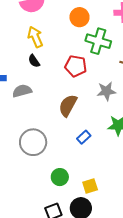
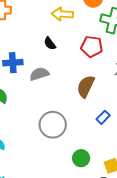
yellow arrow: (35, 37) -> (62, 14), moved, turned -60

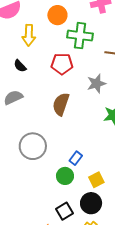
yellow arrow: (62, 14) -> (29, 35), turned -85
blue rectangle: (103, 117) -> (76, 158), moved

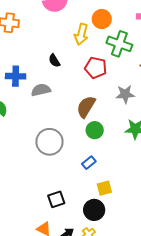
yellow arrow: (29, 35) -> (81, 34), moved
green circle: (65, 176) -> (95, 130), moved
black square: (65, 211) -> (56, 199), moved

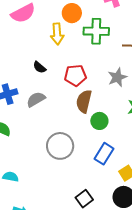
red pentagon: (96, 68) -> (75, 75), moved
blue rectangle: (89, 163) -> (104, 154), size x1.5

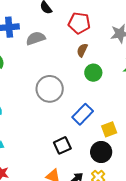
brown semicircle: (84, 101) -> (82, 50), size x0.6
blue rectangle: (104, 154) -> (83, 114), moved

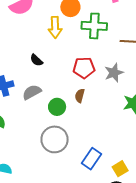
red pentagon: (79, 23) -> (84, 68), moved
green circle: (93, 73) -> (57, 107), moved

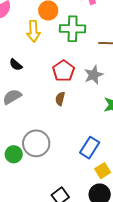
red pentagon: (84, 68) -> (63, 71), turned -30
green circle: (57, 107) -> (14, 154), moved
blue rectangle: (91, 159) -> (90, 148), moved

